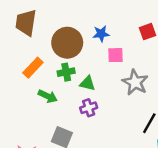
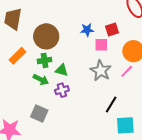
blue star: (101, 34) -> (87, 30), moved
pink square: (116, 55) -> (101, 45), moved
green arrow: (48, 96) -> (41, 79), moved

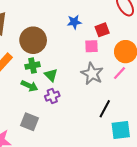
blue star: (87, 30) -> (74, 22), moved
green triangle: (62, 70) -> (51, 75), turned 32

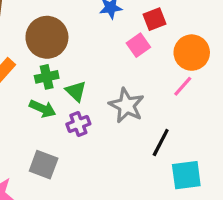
pink square: (92, 46) -> (138, 45), turned -32
gray star: (92, 74) -> (126, 105), moved

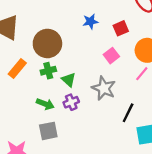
pink square: (138, 45) -> (111, 56), moved
green arrow: (43, 109) -> (45, 104), moved
gray square: (44, 165) -> (48, 131), turned -30

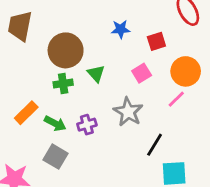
orange rectangle: (17, 69) -> (26, 113), moved
green triangle: (69, 80) -> (96, 74), moved
gray square: (48, 131) -> (55, 157), turned 36

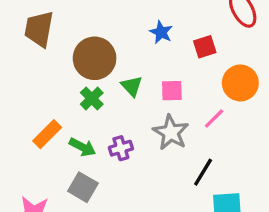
blue star: (121, 29) -> (161, 32), turned 30
pink square: (142, 73) -> (172, 91), moved, turned 30
green cross: (63, 83) -> (92, 98), turned -36
pink line: (176, 99) -> (214, 118), moved

